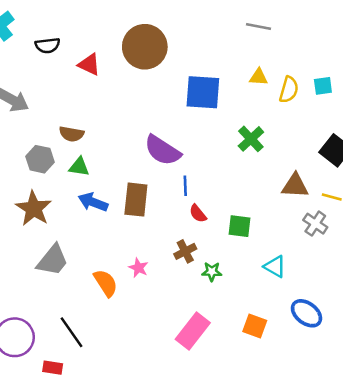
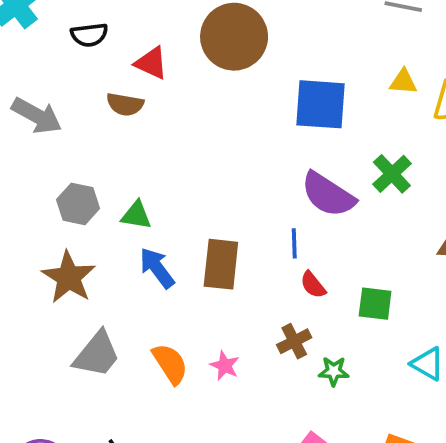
brown semicircle: (72, 134) -> (125, 104), moved
purple semicircle: (162, 150) -> (328, 195), moved
blue arrow: (93, 202) -> (157, 268), turned 32
orange semicircle: (106, 283) -> (170, 364), moved

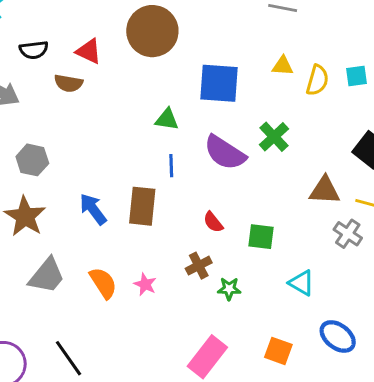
black semicircle: (89, 35) -> (34, 50), moved
green triangle: (136, 215) -> (167, 119), moved
blue line: (294, 243) -> (171, 166), moved

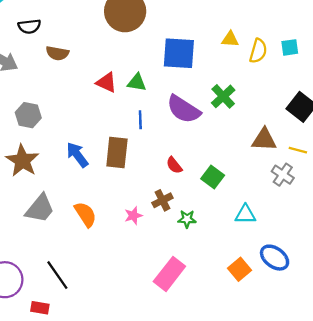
red triangle: (89, 51) -> (106, 82), moved
green square: (261, 237) -> (213, 177), turned 30
cyan triangle: (301, 283) -> (245, 214), turned -30
pink star: (145, 284) -> (133, 216), moved, turned 30
orange square: (278, 351) -> (240, 269), moved, turned 30

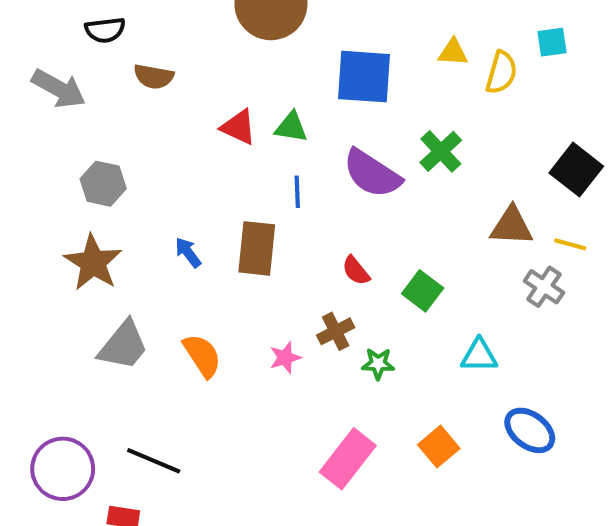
cyan square: (290, 47) -> (552, 42), moved
blue arrow: (77, 155) -> (188, 252), size x0.7
orange square: (240, 269) -> (439, 447), moved
black line: (57, 275) -> (154, 461), turned -32

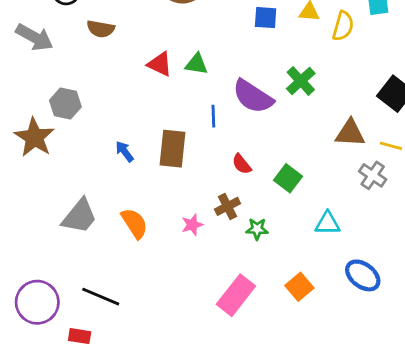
blue square: (364, 77) -> (266, 18), moved, size x0.6
blue line: (297, 192) -> (213, 116), moved
brown star: (93, 263) -> (34, 137), moved

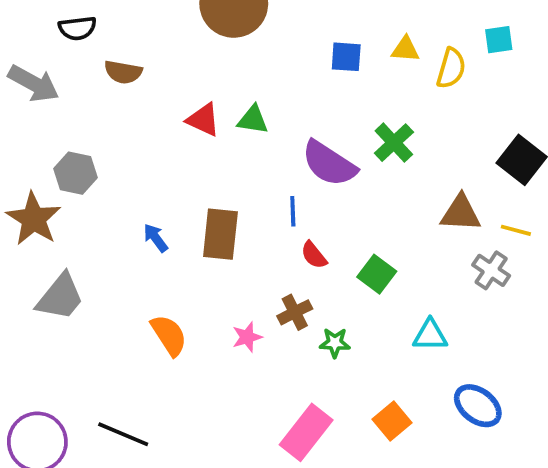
blue line: (213, 116) -> (293, 211), moved
gray trapezoid: (80, 216) -> (60, 297), moved

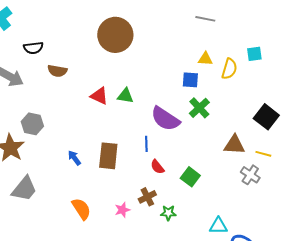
blue square: (346, 57) -> (190, 80), moved
cyan triangle: (430, 335) -> (218, 226), moved

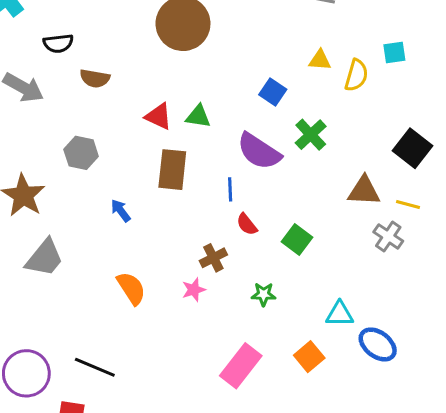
blue square: (190, 80) -> (273, 92), moved, turned 30
gray hexagon: (32, 124) -> (81, 153), moved
brown rectangle: (108, 156) -> (172, 170), moved
brown cross: (147, 197) -> (213, 258), moved

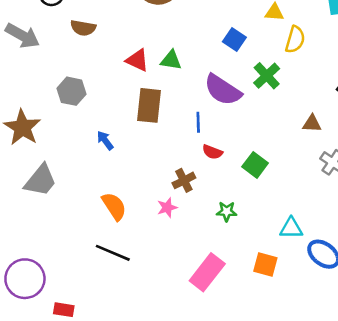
yellow semicircle: (356, 75) -> (295, 40), moved
brown triangle: (364, 191) -> (312, 124), size x0.7
red semicircle: (247, 224) -> (212, 152), turned -30
orange square: (309, 357) -> (265, 264), turned -35
black line: (95, 367) -> (113, 253), moved

